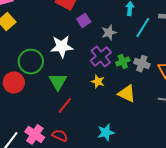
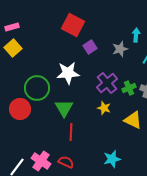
gray star: (109, 33) -> (120, 49), moved
red line: (65, 106) -> (71, 132), turned -36

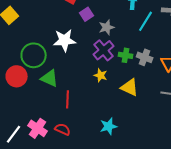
gray star: (120, 49) -> (107, 27), moved
green cross: (129, 88) -> (126, 55), turned 32
green triangle: (64, 108) -> (50, 78), moved, turned -36

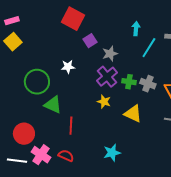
white star: (65, 40) -> (68, 67), size x0.6
red circle: (17, 76) -> (24, 134), moved
white line: (14, 134) -> (17, 161), turned 60

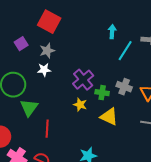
purple square: (90, 41) -> (21, 44), moved
gray star: (110, 54) -> (47, 51), moved
green cross: (129, 82) -> (102, 93), moved
green triangle: (53, 105) -> (29, 108), turned 42

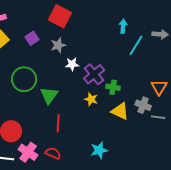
white star: (44, 70) -> (72, 64), moved
gray cross: (124, 87) -> (143, 105), moved
green triangle: (29, 108) -> (49, 95), moved

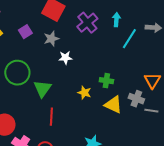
purple cross: (94, 74) -> (87, 23), moved

